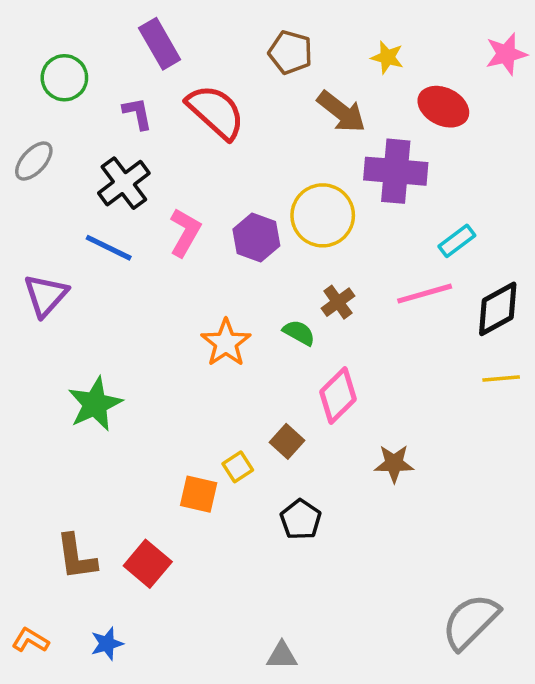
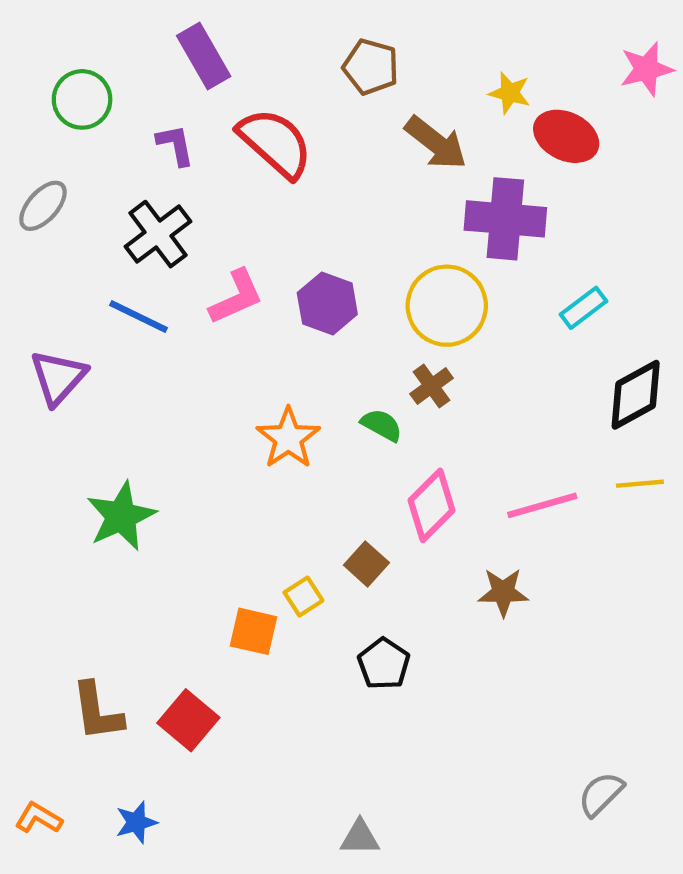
yellow star: (387, 57) -> (510, 93), moved
yellow circle: (323, 215) -> (447, 306), moved
pink L-shape: (185, 232) -> (236, 297), turned 36
pink line: (425, 294) -> (542, 505), moved
gray semicircle: (471, 622) -> (601, 794), size x0.6

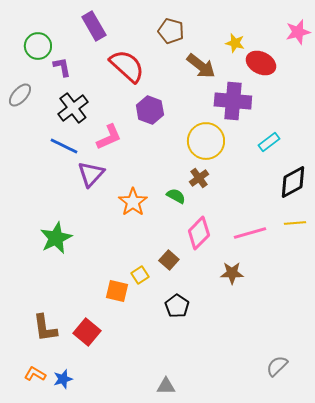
purple L-shape: (175, 145) -> (62, 67), moved
purple hexagon: (327, 303) -> (150, 110), moved
purple triangle: (58, 377) -> (91, 174), moved
orange L-shape: (39, 818) -> (35, 374), moved

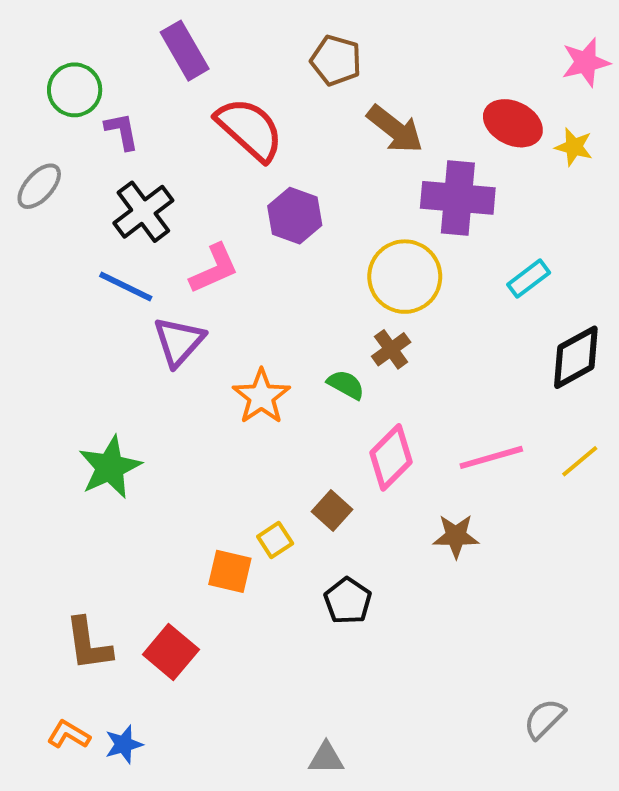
yellow star: (235, 43) -> (574, 147), moved
yellow line: (295, 223) -> (580, 461), moved, turned -35

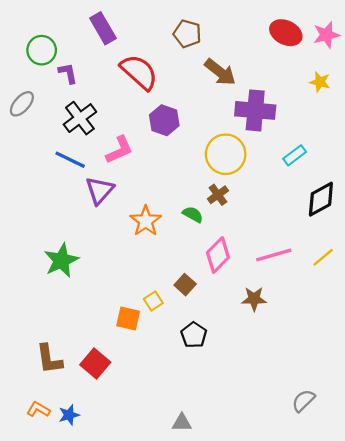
red ellipse: (513, 123) -> (286, 33), moved

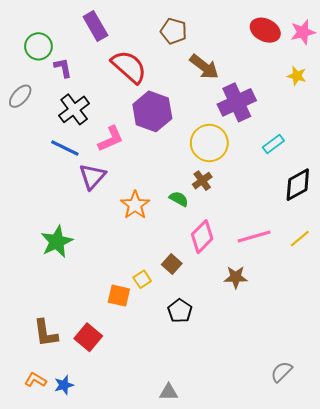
purple cross: (255, 110) -> (237, 102), turned -30
purple hexagon: (164, 120) -> (152, 111), size x1.4

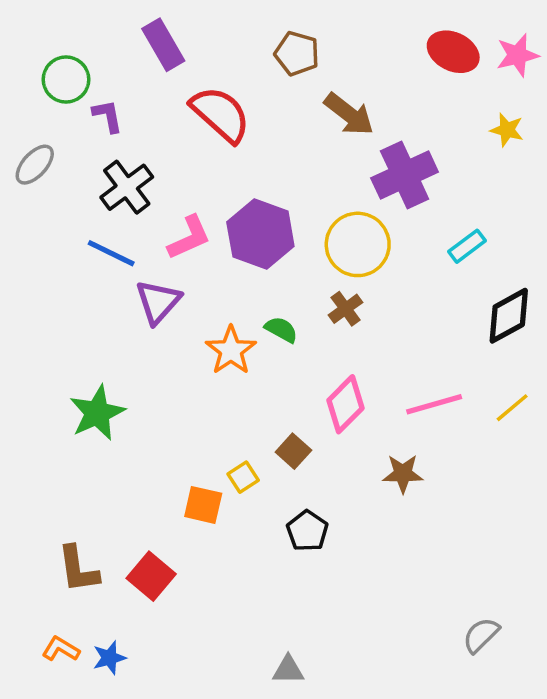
purple hexagon: (152, 111) -> (260, 234), moved
green semicircle: (179, 199) -> (281, 330), moved

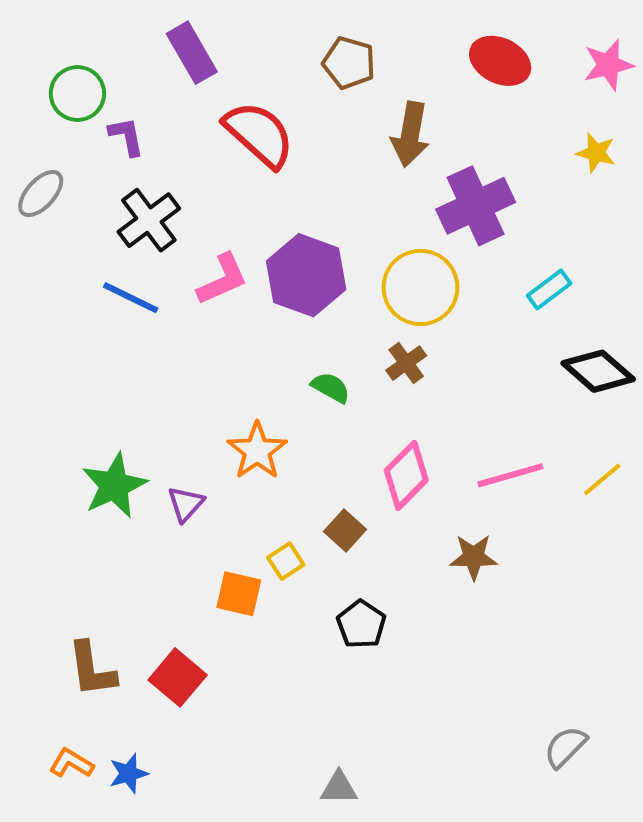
red ellipse: (453, 52) -> (500, 61), moved
brown arrow: (349, 114) -> (410, 134), turned 62
purple triangle: (158, 302) -> (186, 504), moved, size x0.7
black diamond: (509, 316) -> (598, 371), turned 70
orange star: (231, 350) -> (257, 451), moved

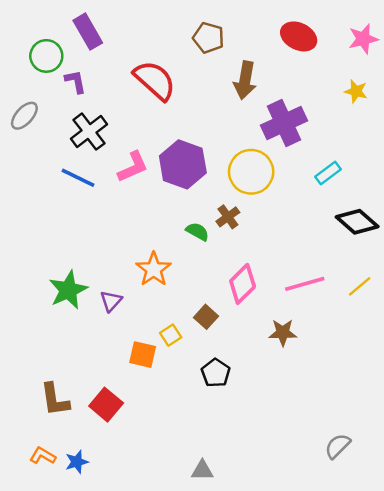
purple rectangle: (192, 53) -> (88, 32), moved
brown cross: (406, 363) -> (228, 217), moved

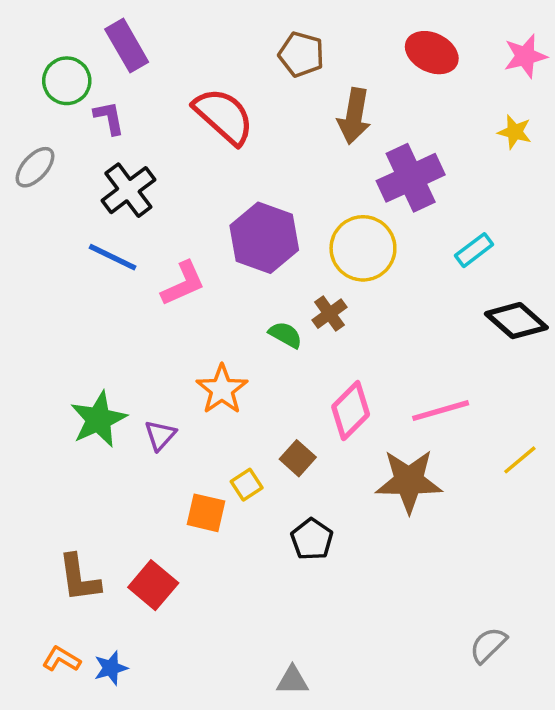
pink L-shape: (133, 167) -> (183, 284), moved
yellow line: (360, 286) -> (520, 460), moved
brown star: (283, 333) -> (409, 481), size x1.6

